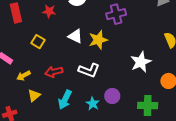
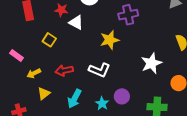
white triangle: (75, 36) -> (76, 22), moved

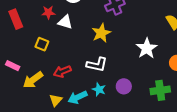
yellow arrow: (34, 73) -> (33, 80), size x1.5
yellow triangle: (44, 94) -> (56, 100), moved
cyan arrow: (74, 99) -> (78, 97), turned 48
cyan star: (102, 103) -> (99, 89), moved

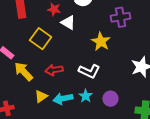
yellow star: (101, 33) -> (101, 42), turned -30
yellow square: (42, 44) -> (41, 39), size x1.5
yellow arrow: (33, 80) -> (24, 71), turned 70

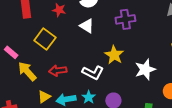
white triangle: (68, 23) -> (87, 26), moved
yellow star: (101, 42) -> (114, 55), moved

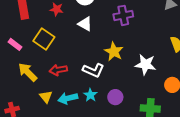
pink rectangle: (11, 52) -> (15, 44), moved
white star: (145, 69) -> (146, 65), turned 30
yellow triangle: (44, 97) -> (46, 97), turned -32

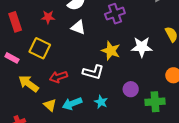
white star: (146, 65) -> (142, 47), moved
cyan star: (90, 95) -> (101, 102), moved
purple circle: (115, 97) -> (131, 89), moved

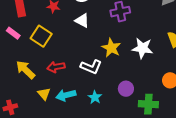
pink rectangle: (12, 58) -> (13, 33), moved

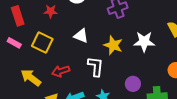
white triangle: (82, 21) -> (81, 36), moved
white L-shape: (91, 67) -> (96, 67), turned -100

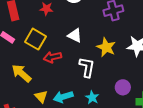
red arrow: (61, 71) -> (52, 57), moved

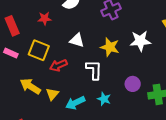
yellow triangle: (41, 96) -> (52, 94), moved, turned 32

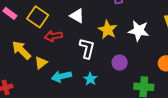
purple circle: (133, 84) -> (120, 63), moved

